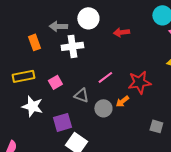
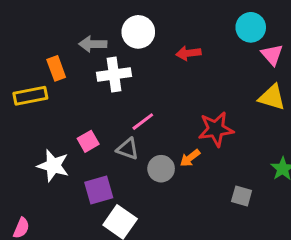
yellow rectangle: (23, 76) -> (30, 96), moved
pink line: (105, 77) -> (143, 122), moved
pink square: (55, 82) -> (88, 141), moved

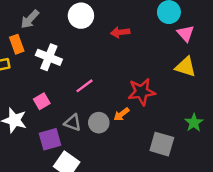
gray arrow: (93, 44) -> (30, 19), moved, turned -48
white cross: (114, 74) -> (49, 57), moved, turned 30
gray triangle: (128, 149) -> (73, 123), moved
gray square: (242, 196) -> (162, 144), size x1.5

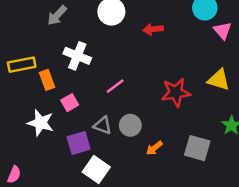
orange rectangle: (17, 44) -> (47, 80), moved
yellow triangle: (186, 67) -> (219, 80), moved
orange arrow: (121, 114) -> (154, 148), moved

